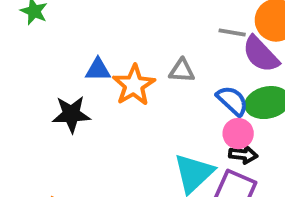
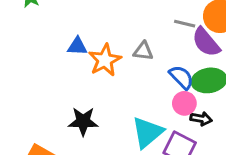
black star: (71, 114) -> (83, 121), moved
black arrow: (243, 155) -> (201, 119), moved

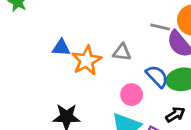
pink circle: (184, 103) -> (132, 95), moved
black arrow: (201, 119) -> (175, 115), turned -42

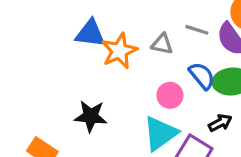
gray line: (160, 27) -> (197, 30), moved
blue triangle: (61, 48) -> (90, 33), size x1.4

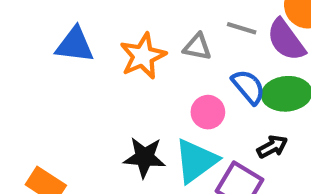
blue triangle: (90, 33) -> (75, 45), moved
black star: (91, 116) -> (145, 157), moved

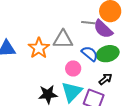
gray line: (242, 28) -> (88, 23), moved
gray triangle: (197, 47) -> (63, 39), size x1.5

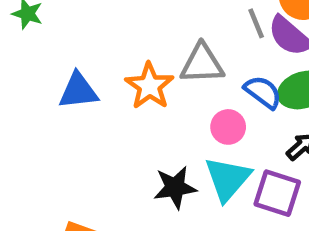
gray line: (88, 23) -> (256, 23), turned 64

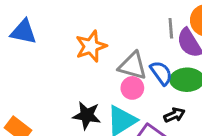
gray triangle: (202, 64) -> (133, 66), moved
blue triangle: (78, 91) -> (23, 32), moved

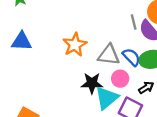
pink circle: (132, 88) -> (120, 79), moved
black star: (87, 115) -> (92, 83), moved

